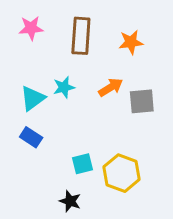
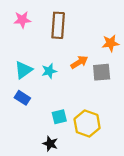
orange star: (131, 42) -> (110, 43), moved
cyan star: (64, 87) -> (49, 71), moved

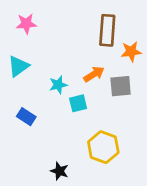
brown rectangle: (58, 25) -> (107, 30), moved
cyan triangle: (23, 70) -> (18, 66), moved
cyan square: (59, 117) -> (78, 103), moved

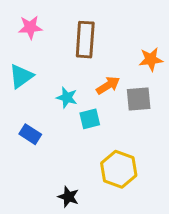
brown rectangle: (107, 30) -> (85, 40), moved
cyan star: (58, 85) -> (67, 98), turned 30

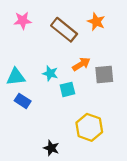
brown rectangle: (85, 40) -> (64, 30), turned -55
orange star: (151, 59) -> (96, 22), moved, turned 30
cyan triangle: (21, 76) -> (16, 77), moved, turned 30

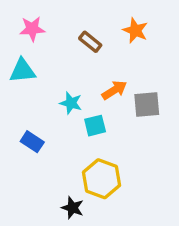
brown rectangle: (64, 30) -> (90, 42), size x0.6
cyan triangle: (16, 77) -> (23, 71), moved
yellow hexagon: (89, 127) -> (102, 179), moved

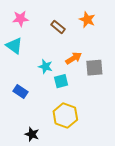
cyan triangle: (23, 71) -> (14, 46), turned 42
black star: (72, 208) -> (32, 134), moved

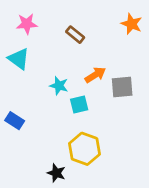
orange star: (87, 20) -> (132, 24), moved
blue rectangle: (20, 92) -> (15, 121), moved
black star: (32, 134) -> (56, 173), moved

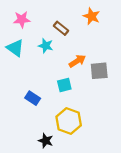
orange star: (132, 24) -> (92, 16), moved
cyan star: (59, 86) -> (46, 46), moved
blue rectangle: (15, 121) -> (33, 98), moved

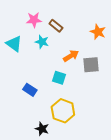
orange star: (92, 16) -> (98, 32), moved
pink star: (22, 20) -> (34, 20), moved
cyan square: (64, 85) -> (59, 78), turned 32

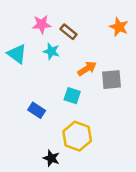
orange star: (98, 32) -> (119, 27), moved

